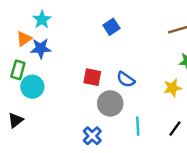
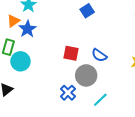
blue star: (41, 48) -> (28, 29), turned -30
cyan line: (138, 126) -> (100, 100), moved, turned 49
blue cross: (92, 136) -> (68, 93), moved

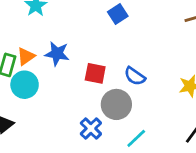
orange triangle: (13, 21) -> (26, 56), moved
blue star: (28, 29) -> (57, 54), moved, turned -30

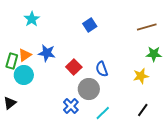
red square: (95, 73) -> (74, 67), turned 35
blue semicircle: (135, 76) -> (102, 69), turned 35

